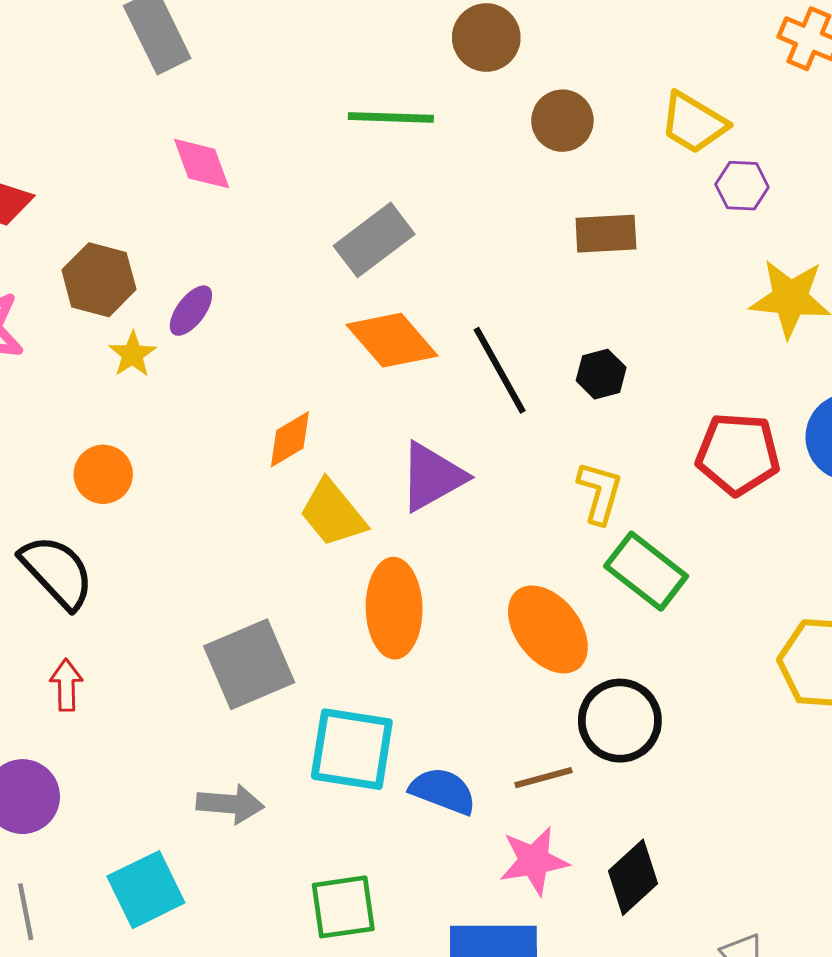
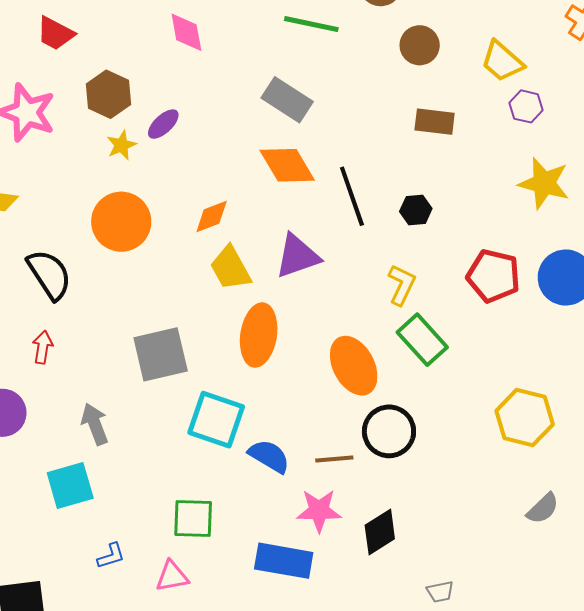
gray rectangle: (374, 240) -> (287, 100), turned 60
orange circle: (103, 474) -> (121, 222), moved, size x1.6
gray arrow: (230, 804) -> (95, 424), moved, turned -126

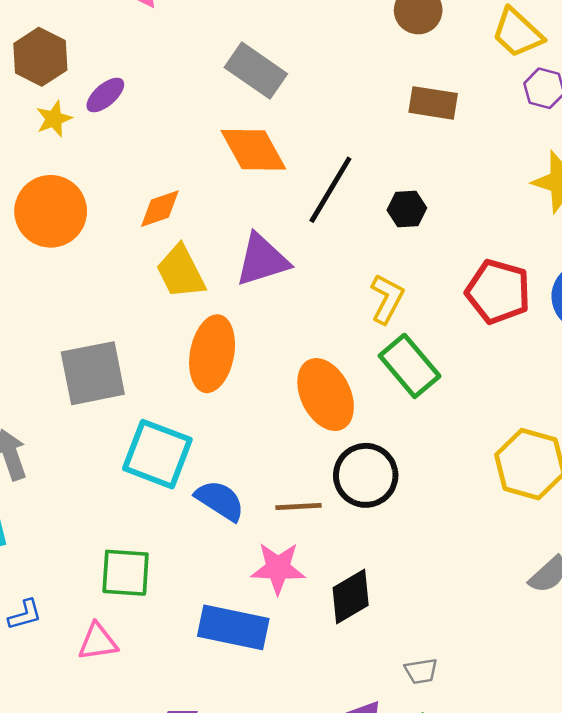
black line: (352, 196) -> (330, 190), turned 48

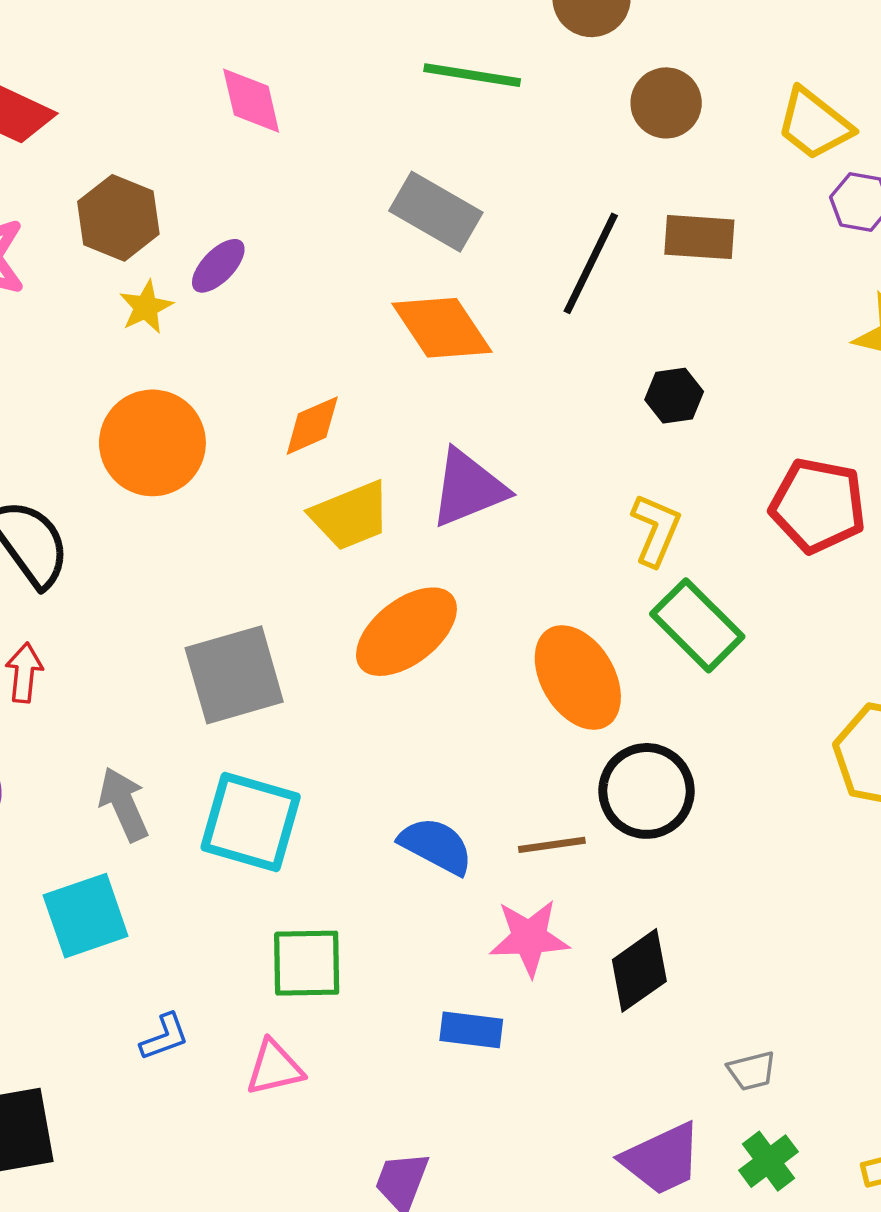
black line: (330, 190) -> (591, 263), moved
yellow trapezoid: (181, 272) -> (350, 516), turned -80
orange ellipse: (212, 354) -> (406, 632), turned 46
cyan square: (157, 454) -> (251, 822), moved
blue rectangle: (233, 627) -> (471, 1030), size x0.6

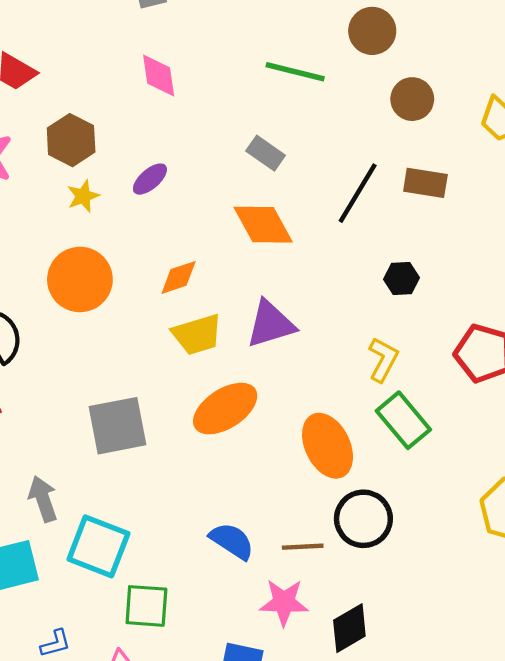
gray rectangle: (436, 212) -> (266, 153), size x0.7
purple ellipse: (218, 266) -> (150, 179), moved
cyan square: (251, 822) -> (98, 546), moved

